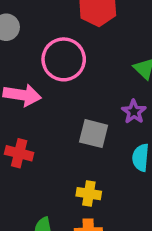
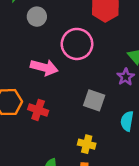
purple star: (134, 112) -> (126, 77), moved

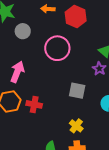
pink arrow: (44, 67) -> (17, 72), moved, turned -75
yellow cross: (87, 144) -> (76, 126), turned 32

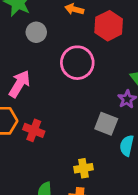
gray square: (77, 91) -> (106, 124), moved
yellow cross: (76, 126) -> (83, 168), turned 32

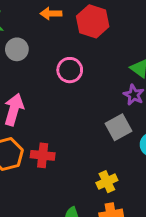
pink circle: (77, 63) -> (70, 70), size x0.7
gray square: (106, 124) -> (118, 127), turned -35

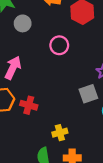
yellow cross: (107, 182) -> (60, 133), moved

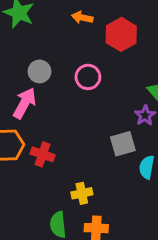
gray circle: (23, 23) -> (39, 71), moved

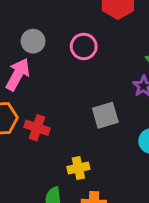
gray square: (123, 144) -> (105, 115), moved

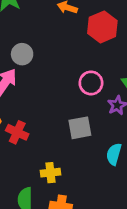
pink circle: (84, 46) -> (91, 83), moved

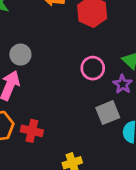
gray square: (80, 128) -> (108, 113), moved

